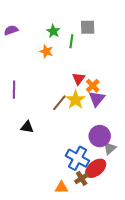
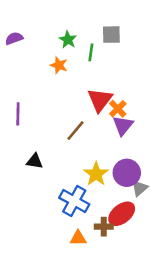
red triangle: (79, 79) -> (100, 100), size x1.5
yellow star: (76, 100) -> (96, 174), moved
blue cross: (78, 158) -> (74, 201), moved
brown cross: (82, 178) -> (104, 227), turned 32

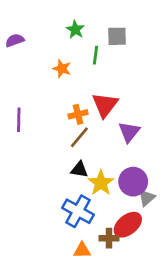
green star: (68, 40) -> (75, 30), moved
orange cross: (118, 109) -> (78, 114), moved, turned 30
black triangle: (35, 161) -> (79, 170), moved

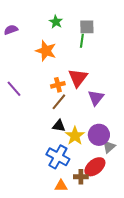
green line: (95, 55) -> (82, 41), moved
orange star: (62, 69) -> (46, 51), size x1.5
purple line: (19, 120) -> (14, 89), turned -42

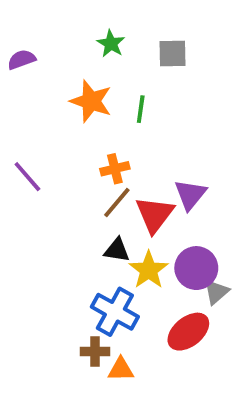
green line: (82, 41) -> (141, 109), moved
red triangle: (78, 78) -> (155, 214), moved
brown cross: (81, 177) -> (95, 351), moved

